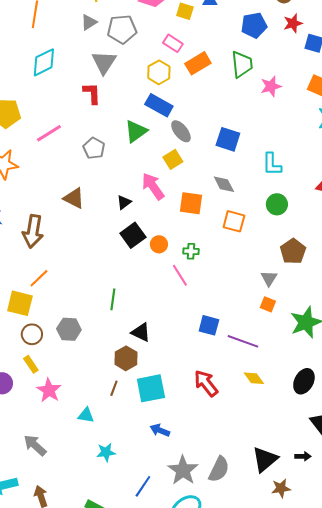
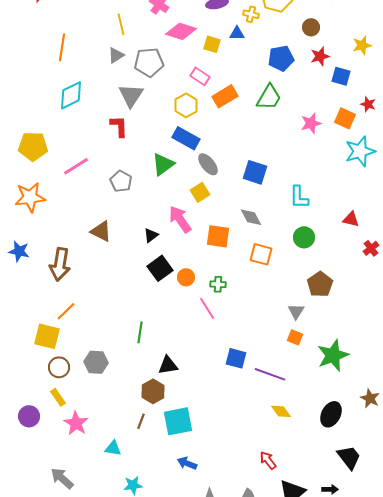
green trapezoid: (242, 64) -> (269, 97), turned 36
pink star: (271, 86) -> (311, 123), moved
black triangle: (141, 332) -> (168, 365), turned -35
red arrow: (206, 383) -> (268, 460), moved, size x0.7

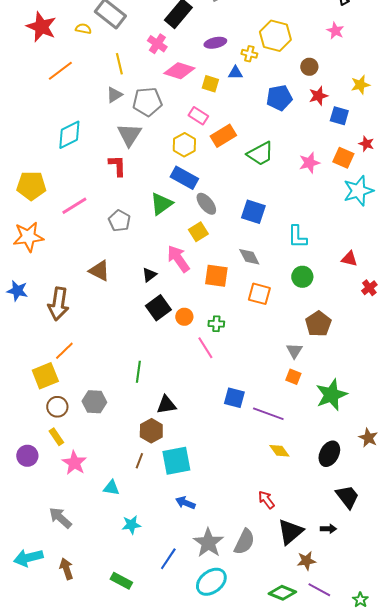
orange line: (62, 47) -> (60, 71), moved, turned 44
green trapezoid: (269, 97) -> (260, 154), moved, turned 32
yellow square: (47, 336) -> (45, 376), turned -36

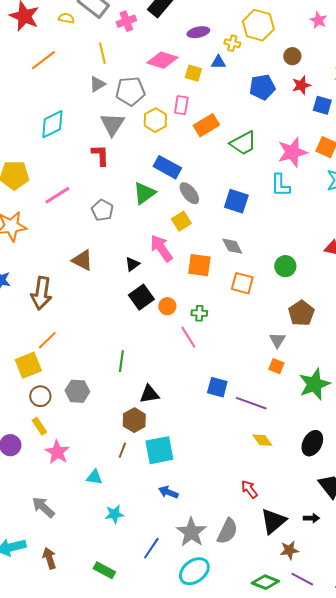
pink cross: (157, 44) -> (126, 21), moved, turned 36
pink rectangle: (198, 116) -> (181, 105), turned 66
yellow hexagon: (184, 145) -> (155, 120), moved
pink star: (309, 163) -> (292, 152), size x1.4
cyan L-shape: (297, 237) -> (280, 185), moved

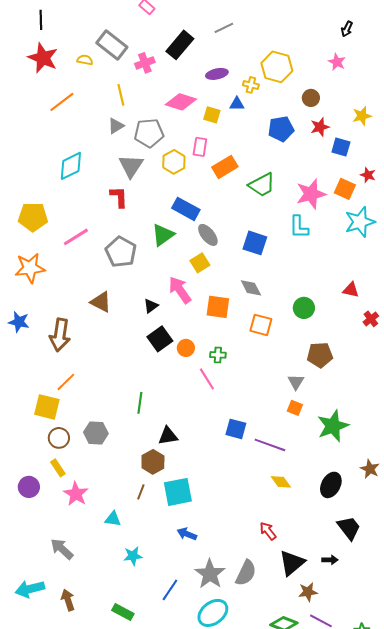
gray pentagon: (102, 210) -> (121, 252), size x1.4
brown pentagon: (301, 313) -> (320, 355), turned 30
yellow square: (28, 365) -> (47, 407), turned 36

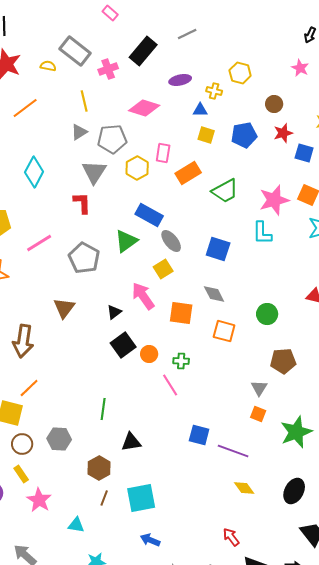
yellow hexagon: (277, 67) -> (240, 73), size x0.7
yellow square: (212, 115) -> (206, 135), moved
cyan diamond: (71, 166) -> (34, 172), turned -36
brown triangle: (101, 302) -> (64, 308), turned 40
brown hexagon: (153, 462) -> (99, 468), moved

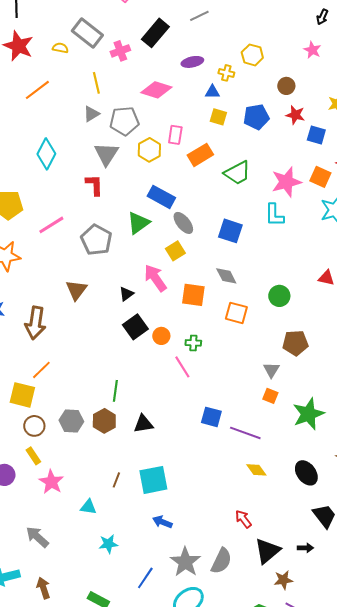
red star: (283, 133) -> (295, 115), turned 30
brown hexagon: (99, 468) -> (104, 421), moved
black ellipse: (294, 491) -> (306, 473), turned -65

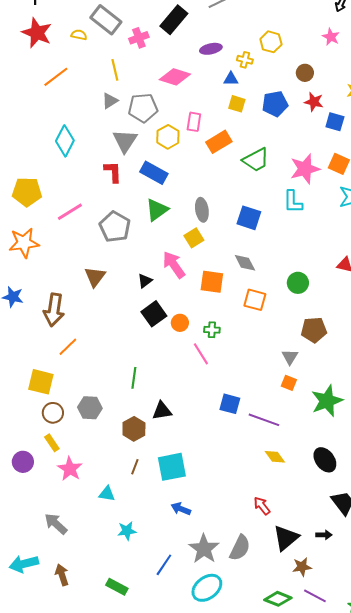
blue rectangle: (161, 197) -> (154, 173), moved
gray ellipse: (183, 223) -> (202, 210), turned 30
orange line: (41, 370) -> (68, 347), moved
brown hexagon: (104, 421) -> (134, 429), moved

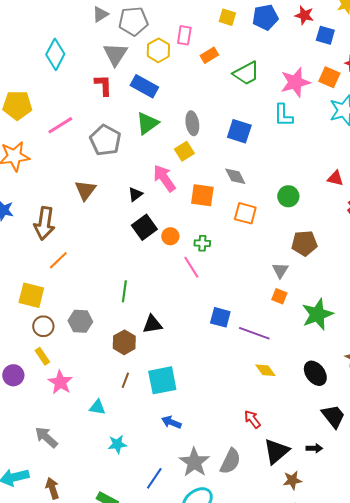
orange rectangle: (219, 142) -> (209, 55), size x0.7

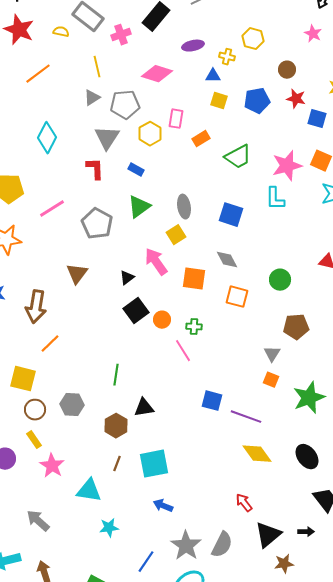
blue rectangle: (144, 86) -> (136, 170), size x0.6
yellow diamond: (265, 370) -> (257, 454), size x1.4
cyan triangle: (97, 407) -> (89, 491), size x1.5

